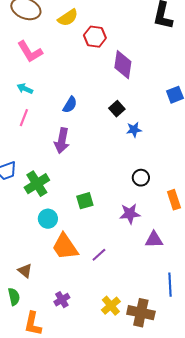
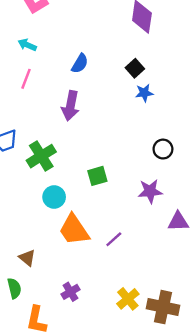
blue star: (134, 130) -> (144, 93), moved

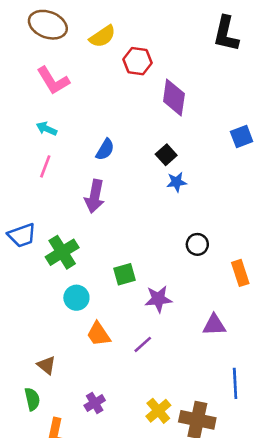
purple star: (150, 191) -> (158, 299), moved
orange trapezoid: (74, 230) -> (99, 334), size x0.7

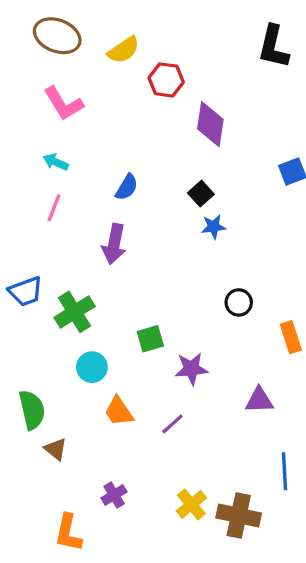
green semicircle: (32, 399) -> (32, 410), moved, size x1.4

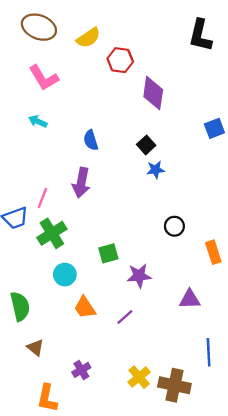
blue semicircle: (127, 187) -> (91, 140), turned 132
pink line: (54, 208) -> (42, 198), moved
brown triangle: (56, 449) -> (35, 348), moved

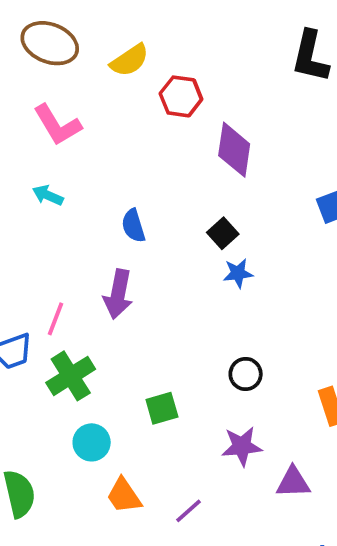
black circle: (174, 226) -> (246, 374), moved
purple star: (139, 276) -> (242, 446), moved

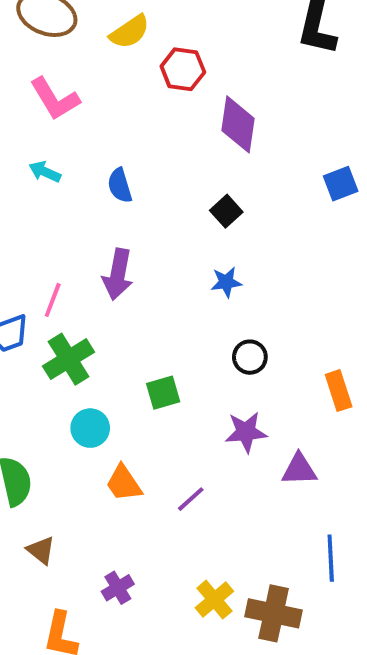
blue semicircle: (133, 226) -> (120, 186), moved
blue star: (238, 273) -> (226, 282), moved

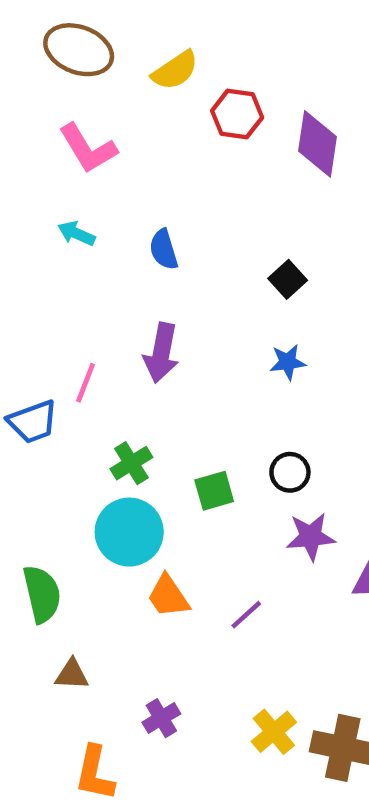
purple diamond: (238, 124) -> (317, 144), moved
black circle: (250, 357) -> (290, 472), moved
green cross: (69, 359) -> (131, 463), moved, size x0.7
cyan circle: (90, 428) -> (129, 532), size x1.5
brown triangle: (41, 550) -> (72, 674), turned -36

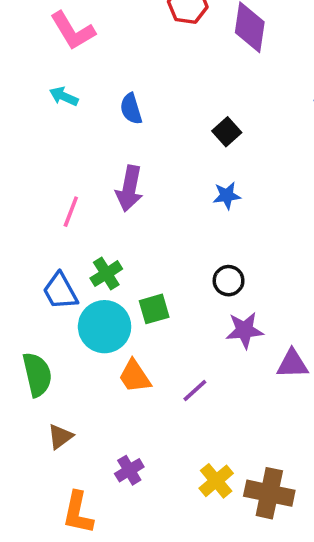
blue trapezoid: (33, 422) -> (60, 291), moved, turned 81
green square: (214, 491) -> (154, 309), moved
brown triangle: (72, 674) -> (60, 437), turned -40

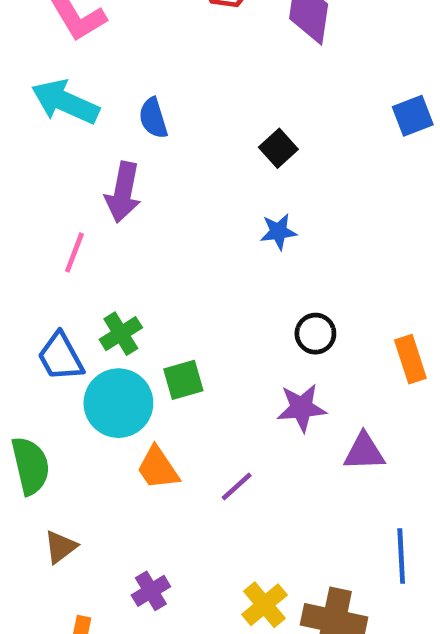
cyan arrow: (64, 96) -> (65, 102), size x1.8
purple arrow: (129, 188) -> (123, 192), moved
black circle: (229, 281) -> (315, 334), moved

